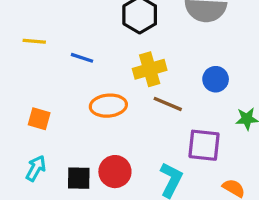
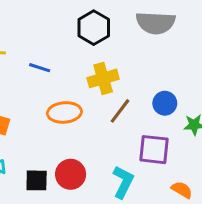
blue circle: (216, 79) -> (165, 103), moved
brown line: (168, 104) -> (120, 111), turned -76

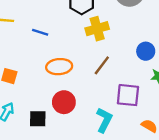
yellow cross: (103, 78) -> (97, 29), moved
blue circle: (165, 103) -> (146, 51), moved
red circle: (71, 174) -> (64, 102), moved

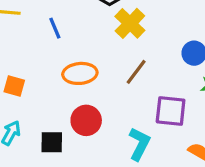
yellow cross: (97, 29) -> (130, 23), turned -30
blue line: (40, 32) -> (55, 28), turned 49

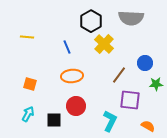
blue line: (55, 28) -> (67, 47), moved
brown line: (136, 72) -> (119, 75), moved

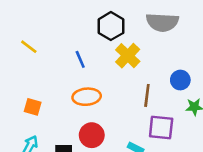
yellow line: (27, 37) -> (29, 47), turned 32
brown line: (119, 75) -> (147, 95), turned -30

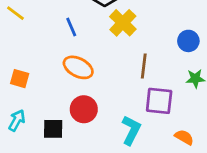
blue circle: (180, 80) -> (188, 41), moved
orange ellipse: (87, 97) -> (78, 67), turned 32

